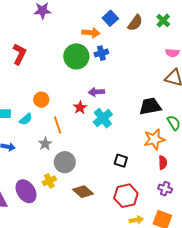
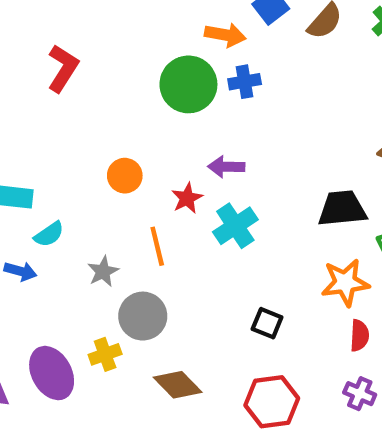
orange circle: (41, 100) -> (125, 176), moved
cyan semicircle: (26, 119) -> (49, 234), moved
orange line: (58, 125) -> (157, 246), moved

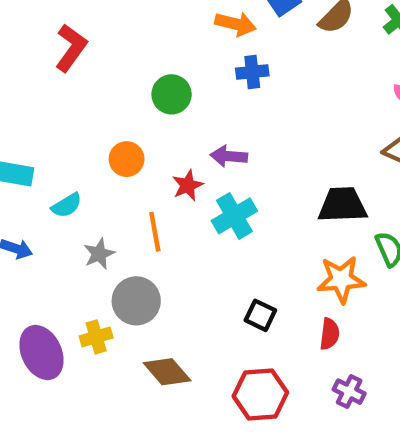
green circle: (188, 84) -> (172, 94), moved, size x0.7
cyan semicircle: (49, 234) -> (67, 205), moved
red semicircle: (359, 336) -> (330, 334), moved

